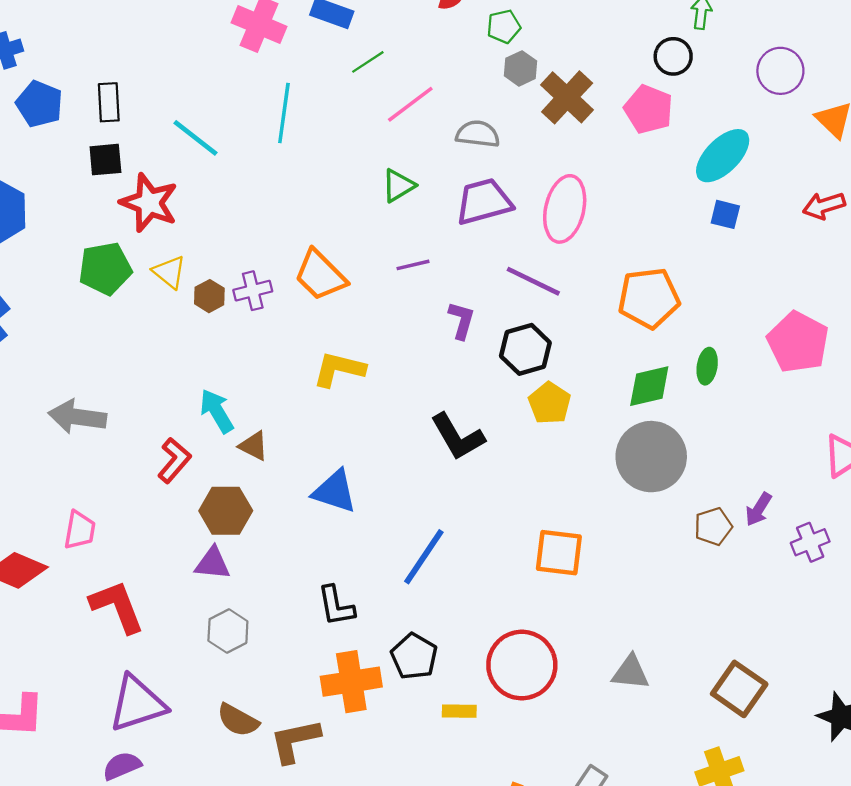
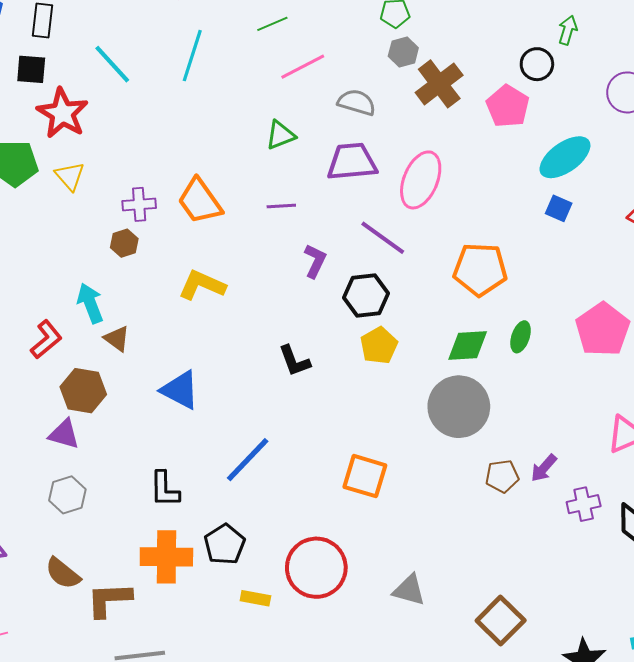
brown hexagon: (209, 296) -> (124, 243), moved
black L-shape: (457, 437) -> (294, 361), size x0.7

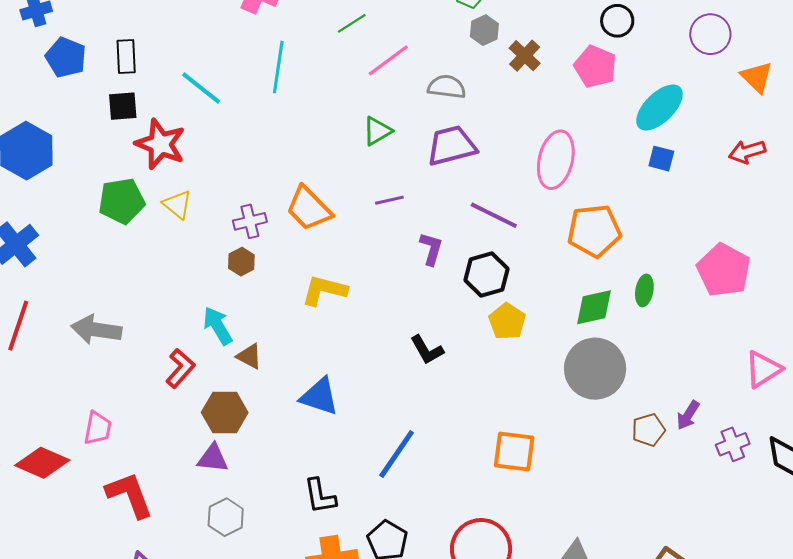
brown cross: (439, 84) -> (525, 56), size x0.7
pink ellipse: (421, 180) -> (556, 160), moved

